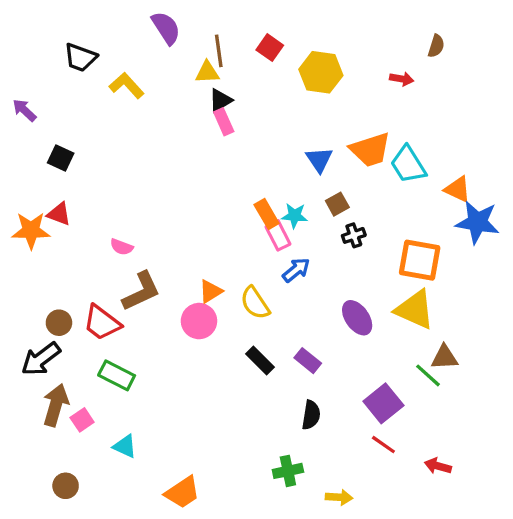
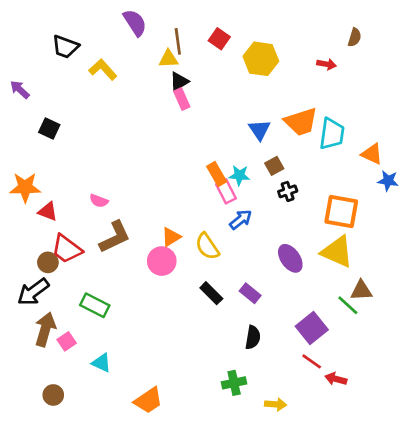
cyan trapezoid: (408, 165) -> (332, 134), turned -140
red triangle: (59, 214) -> (48, 211), moved
blue star: (477, 222) -> (388, 181), size x0.6
red trapezoid: (102, 323) -> (67, 249), moved
red arrow: (438, 466) -> (336, 379), moved

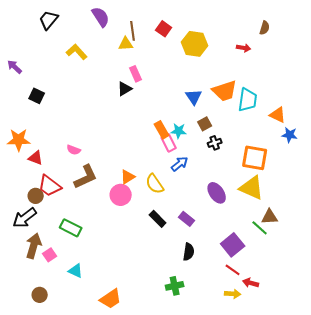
black trapezoid: (65, 47) -> (49, 20), moved, turned 110
black triangle: (179, 82) -> (125, 89), moved
yellow arrow: (276, 404) -> (233, 294), moved

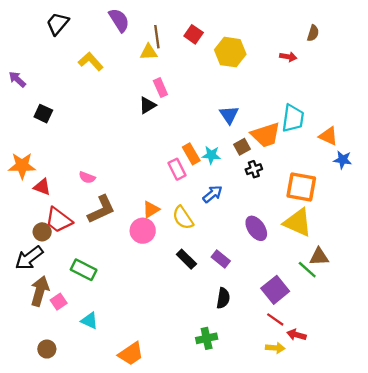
orange trapezoid: (225, 91) -> (266, 135), moved
pink rectangle: (169, 143) -> (177, 169), moved

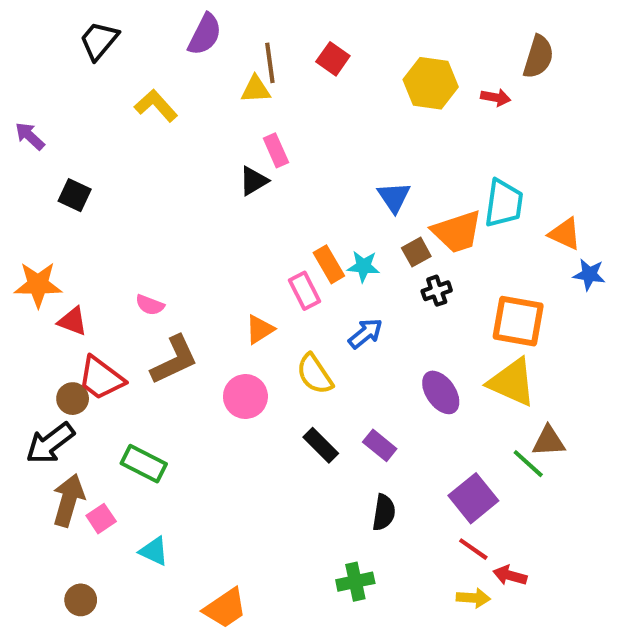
purple semicircle: (119, 20) -> (205, 34), turned 60
brown semicircle: (313, 33) -> (538, 57), size x1.5
yellow hexagon: (230, 52) -> (431, 83), moved
orange triangle: (151, 209) -> (260, 329), moved

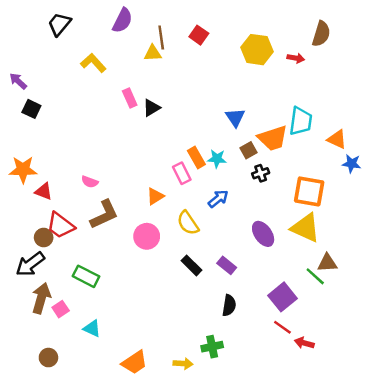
pink rectangle: (276, 150) -> (130, 98), moved
black square: (75, 195) -> (31, 109), moved
yellow arrow: (473, 598) -> (183, 364), moved

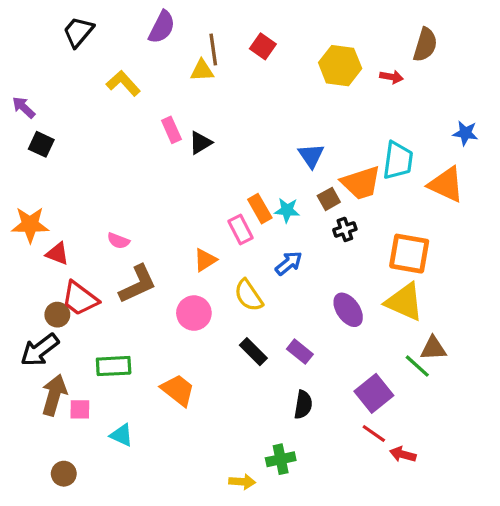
orange triangle: (337, 139) -> (446, 184), size x1.4
blue star: (352, 164) -> (465, 133), moved
green rectangle: (86, 276) -> (114, 366), turned -30
pink square: (61, 309) -> (80, 409), turned 35
orange trapezoid: (135, 362) -> (178, 390), moved, turned -108

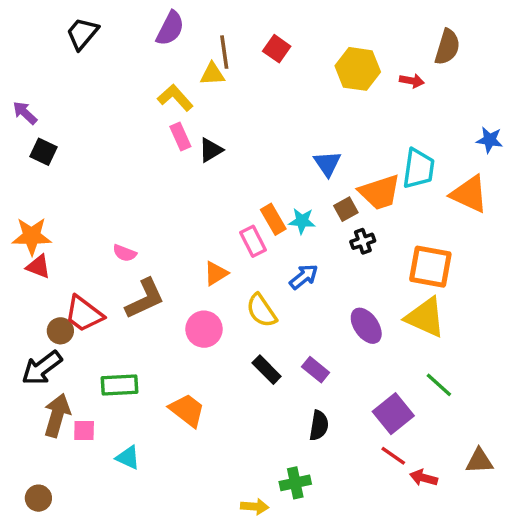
yellow L-shape: (123, 83) -> (175, 98), moved
red triangle: (57, 254) -> (38, 267), moved
brown triangle: (433, 348) -> (479, 461), moved
brown circle: (64, 474) -> (38, 498), moved

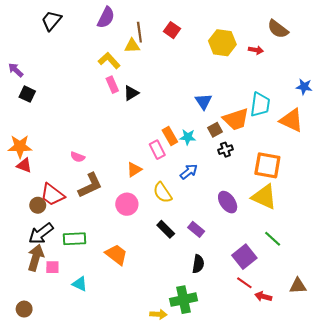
brown semicircle: (447, 47) -> (278, 29), turned 110
black arrow: (42, 368) -> (41, 234), moved
green cross: (295, 483) -> (184, 300), size x1.4

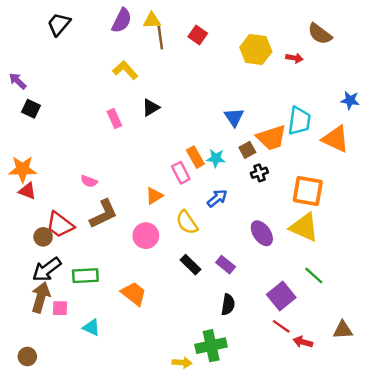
yellow triangle: (132, 46) -> (152, 21), moved
pink rectangle: (112, 85) -> (114, 118), moved

